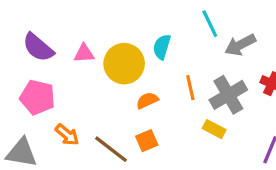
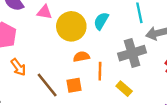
orange line: (190, 88) -> (100, 71), moved
gray cross: (228, 95) -> (132, 53), moved

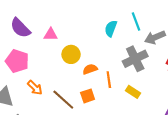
cyan semicircle: (101, 21) -> (111, 28), moved
yellow circle: (71, 26) -> (71, 54), moved, size x0.7

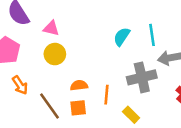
yellow circle: (71, 54) -> (55, 54), moved
orange semicircle: (90, 69) -> (79, 85), moved

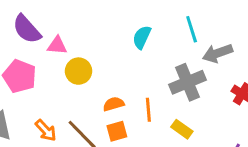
pink triangle: (51, 28) -> (57, 46), moved
cyan semicircle: (122, 37) -> (142, 37), moved
orange arrow: (20, 85) -> (46, 130), moved

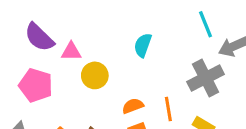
cyan semicircle: (142, 37) -> (143, 45), moved

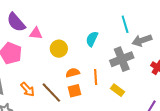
cyan semicircle: (143, 45) -> (92, 39), moved
yellow circle: (95, 75) -> (59, 49), moved

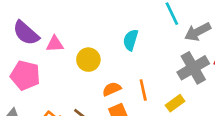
gray cross: (122, 59) -> (193, 68), moved
yellow rectangle: (117, 90) -> (175, 103), turned -64

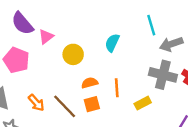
pink triangle: (55, 44) -> (46, 37), turned -42
gray cross: (193, 68) -> (163, 75), turned 36

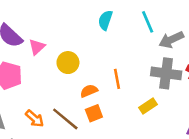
cyan semicircle: (112, 43) -> (105, 20), moved
orange line: (117, 88) -> (117, 79), moved

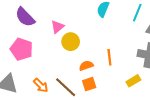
cyan line: (148, 22) -> (137, 13), turned 42
pink triangle: (37, 47) -> (57, 27), moved

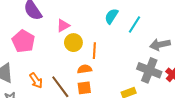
cyan line: (137, 13) -> (134, 24), moved
orange line: (109, 57) -> (94, 51), moved

